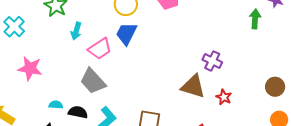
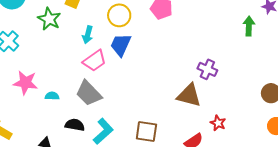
cyan arrow: (76, 31) -> (88, 35), moved
red star: (224, 97) -> (218, 123), moved
cyan semicircle: (56, 105) -> (52, 96), moved

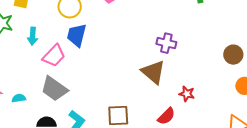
cyan arrow: (88, 35) -> (33, 36), moved
brown triangle: (189, 95) -> (153, 72), turned 36

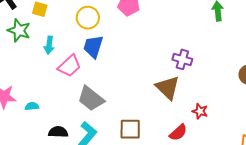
gray trapezoid: (54, 89) -> (91, 99), moved

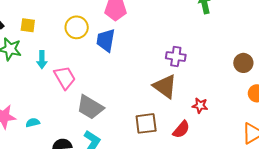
blue trapezoid: (93, 47) -> (106, 40), moved
pink trapezoid: (69, 66) -> (65, 78), turned -70
brown square: (130, 129) -> (146, 123), moved

